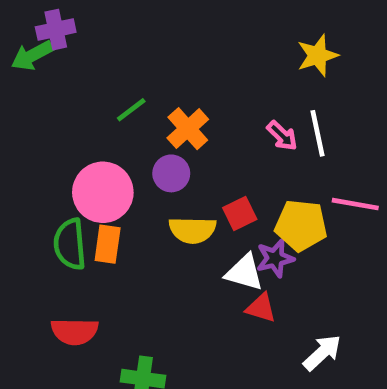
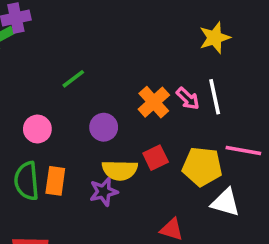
orange cross: (188, 129) -> (154, 102), moved
pink circle: (103, 192) -> (37, 129), moved, size x0.6
purple star: (275, 258) -> (104, 192), moved
white triangle: (244, 272) -> (225, 202), moved

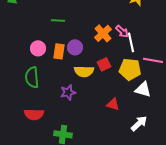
green line: (73, 79) -> (58, 20), turned 40
white line: (215, 97) -> (131, 42), moved
orange rectangle: (55, 181) -> (59, 51), moved
purple star: (104, 192) -> (68, 92), moved

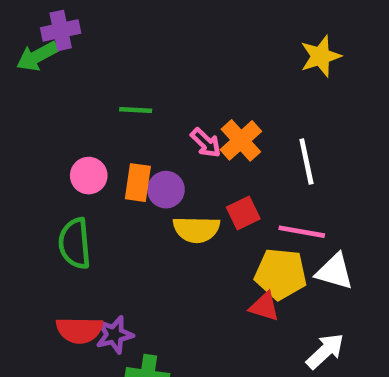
pink arrow: (122, 31) -> (206, 143), moved
purple circle: (75, 47) -> (166, 190), moved
pink line: (153, 60) -> (302, 232), moved
yellow pentagon: (130, 69) -> (281, 274), moved
purple star: (68, 92) -> (114, 335), moved

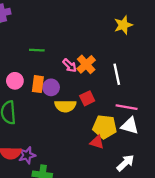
pink line: (302, 232) -> (127, 107), moved

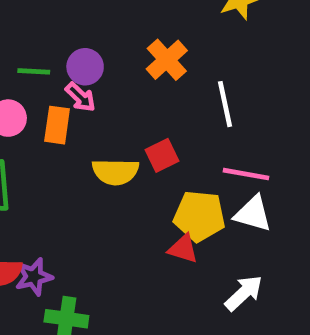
green line: (37, 50) -> (34, 71), moved
orange cross: (86, 64) -> (167, 60), moved
pink arrow: (70, 65) -> (80, 97), moved
purple circle: (51, 87) -> (85, 67), moved

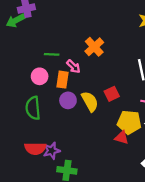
orange cross: (167, 60) -> (94, 47), moved
purple circle: (85, 67) -> (68, 100), moved
yellow semicircle: (115, 172) -> (90, 101), turned -120

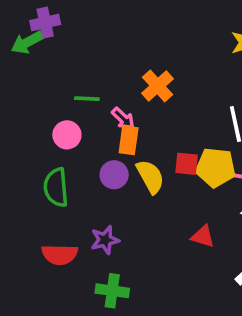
orange rectangle: (63, 80) -> (129, 140), moved
red square: (112, 94) -> (187, 164), turned 32
yellow pentagon: (129, 122) -> (216, 167), moved
purple star: (52, 151) -> (105, 240), moved

